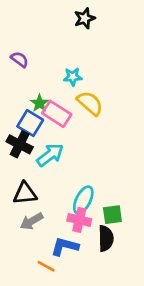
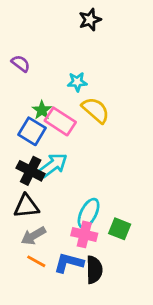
black cross: (20, 144) -> (31, 171), moved
green square: (112, 215) -> (120, 229), turned 30
black semicircle: (106, 238) -> (94, 270), moved
orange line: (46, 266) -> (36, 261), moved

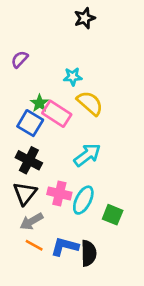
purple semicircle: (21, 63) -> (20, 59), turned -84
cyan arrow: (53, 165) -> (87, 155), moved
black triangle: (26, 206) -> (25, 193), turned -45
pink cross: (84, 234) -> (59, 193), moved

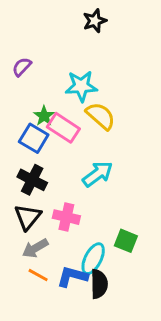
cyan star: (73, 77) -> (81, 86), size x1.5
cyan ellipse: (83, 200) -> (93, 259), moved

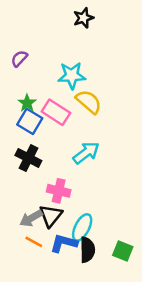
green star: (44, 116) -> (27, 103), moved
black triangle: (28, 217) -> (51, 216), moved
green square: (126, 241) -> (123, 251), moved

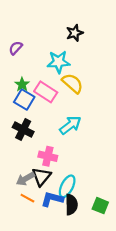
black star: (83, 18) -> (75, 33), moved

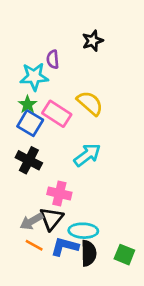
purple semicircle: (16, 48) -> (53, 59), moved, turned -48
cyan star: (59, 62) -> (34, 77), moved
cyan ellipse: (67, 186) -> (83, 231), turned 65

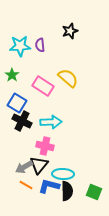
cyan star: (34, 77) -> (20, 46), moved
green star: (28, 104) -> (12, 75), moved
blue square: (30, 123) -> (17, 103), moved
cyan arrow: (87, 155) -> (51, 122), moved, turned 35

